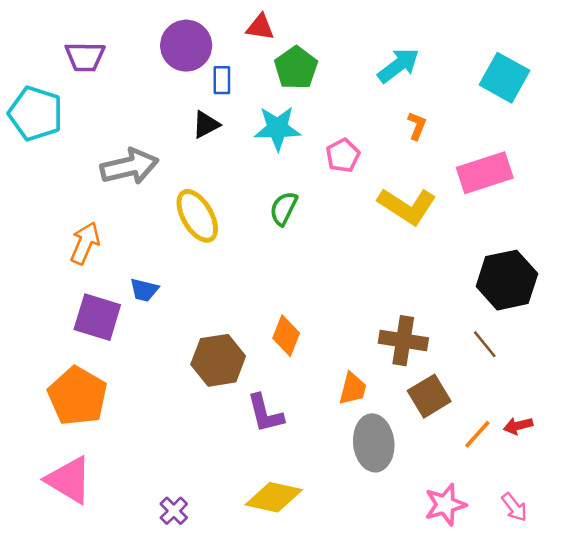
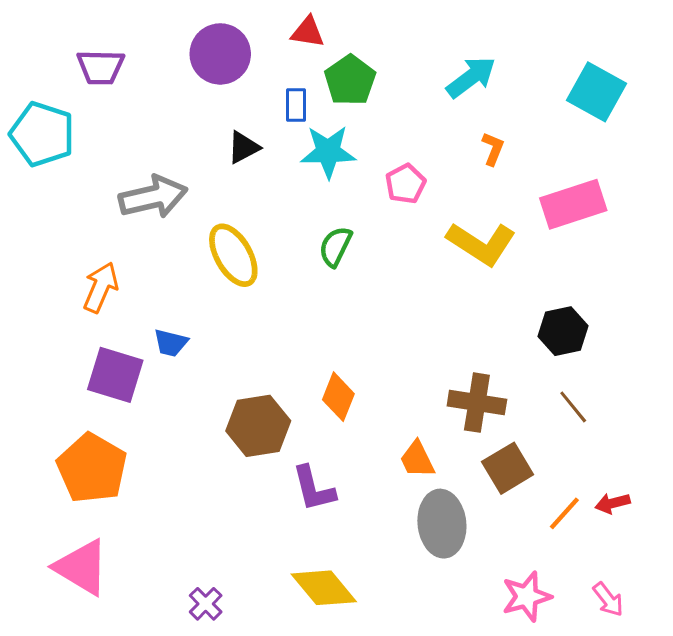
blue rectangle: (222, 80) -> (296, 105), moved
black hexagon: (507, 280) -> (563, 331), moved, size x0.7
orange trapezoid: (353, 389) -> (417, 459), turned 140
yellow diamond: (274, 497) -> (324, 588), turned 38

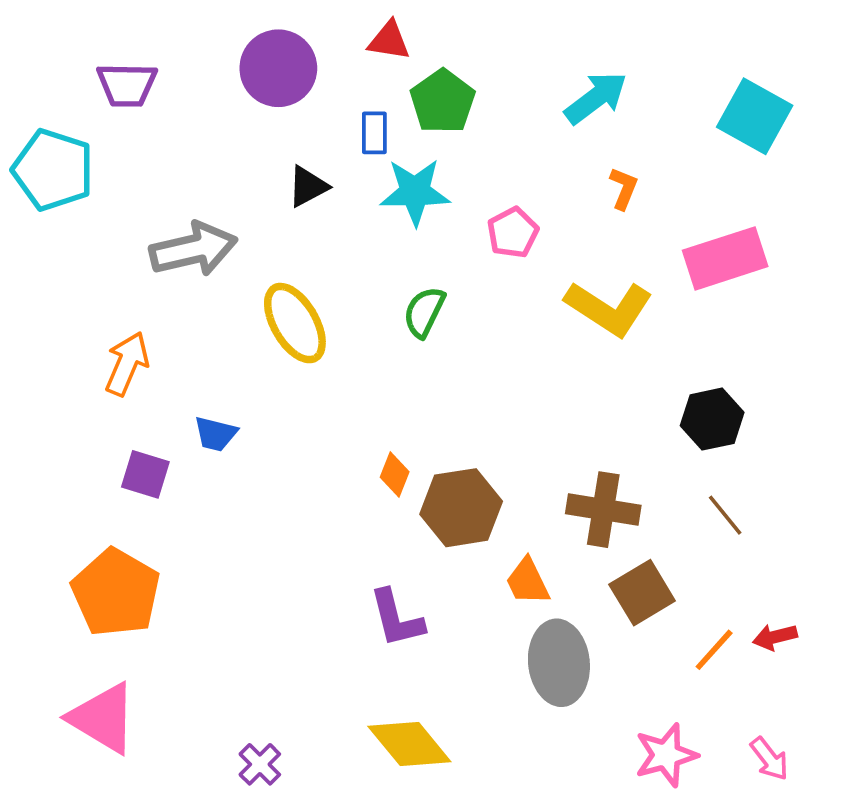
purple square: (115, 375) -> (145, 474), size x0.7
orange diamond: (338, 397) -> (395, 474), moved, size x0.7
brown hexagon: (258, 426) -> (461, 508), moved

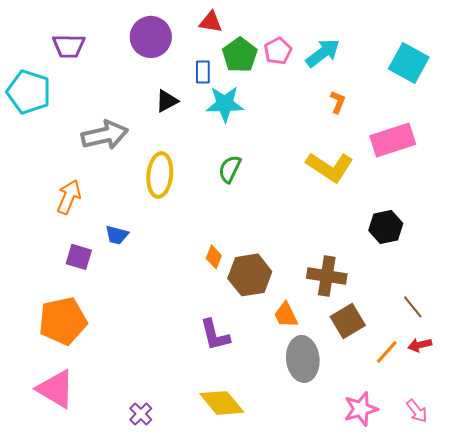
pink pentagon: (513, 233) -> (278, 51), moved
yellow ellipse: (295, 323) -> (160, 175), turned 36
brown line: (725, 515) -> (413, 307), moved
orange pentagon: (116, 593) -> (63, 321), turned 30

